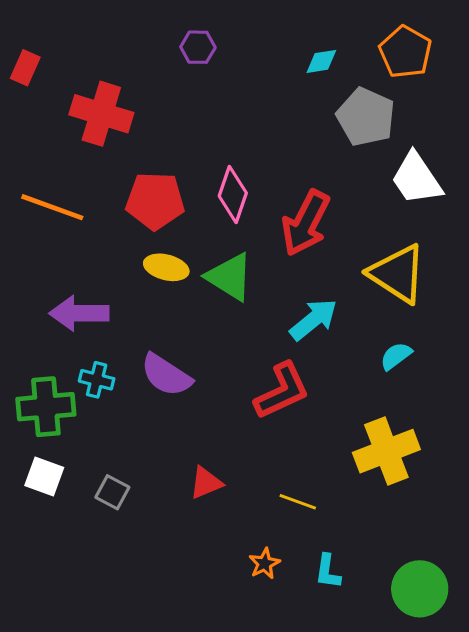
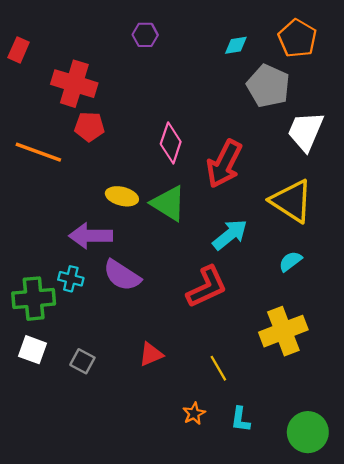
white trapezoid: (416, 179) -> (305, 131), turned 57
red pentagon: (155, 201) -> (89, 127), moved, size x0.7
purple arrow: (79, 313) -> (91, 236), moved
yellow line: (298, 502) -> (218, 368), turned 40

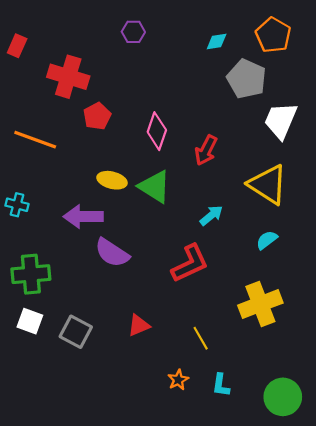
red pentagon: (89, 127) -> (97, 116), moved, turned -30
red arrow: (224, 164) -> (206, 150), size x0.7
cyan arrow: (230, 235) -> (211, 215), size x0.7
cyan cross: (71, 279) -> (17, 205), moved
gray square: (82, 361) -> (76, 332), size x1.4

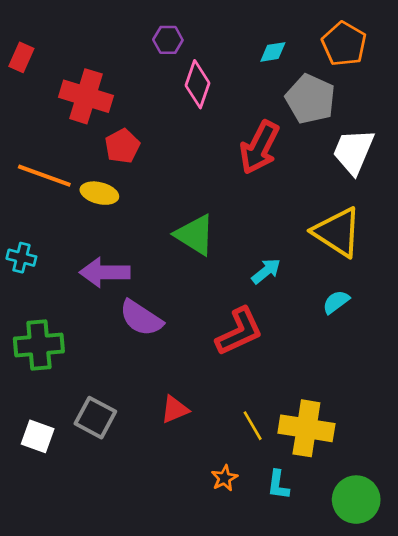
pink diamond: (157, 131) -> (198, 84), moved
red arrow: (206, 150) -> (259, 147), moved, size x1.4
yellow ellipse: (112, 180) -> (99, 193), moved
yellow cross: (260, 304) -> (306, 428), moved, turned 30
white square: (30, 321) -> (38, 436), moved

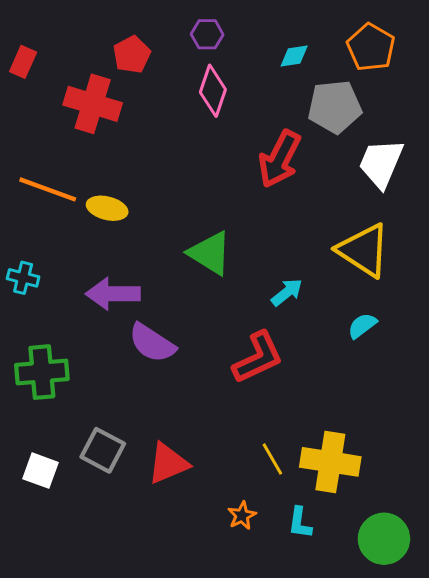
purple hexagon: (168, 40) -> (207, 34), moved
gray pentagon: (310, 99) -> (335, 107), turned -30
red pentagon: (122, 146) -> (132, 55), moved
red triangle: (175, 410) -> (168, 463), moved, size x1.4

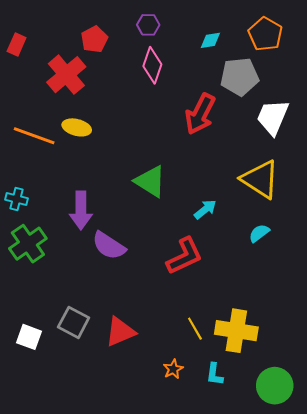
red cross: (93, 104) -> (66, 75), turned 33
yellow ellipse: (107, 208) -> (77, 127), moved
purple arrow: (113, 294) -> (81, 210), turned -90
green cross: (42, 372) -> (28, 244), moved, turned -30

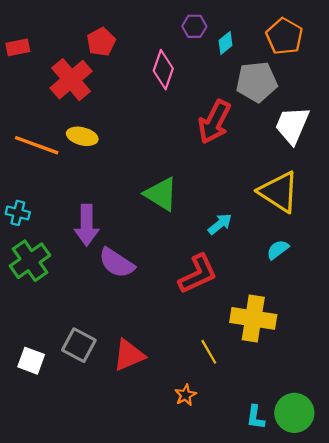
purple hexagon: (148, 25) -> (194, 26), moved
cyan diamond: (210, 40) -> (225, 43), turned -30
red rectangle: (17, 44) -> (18, 47), turned 55
yellow cross: (236, 331) -> (253, 318), moved
cyan L-shape: (215, 374) -> (255, 417), moved

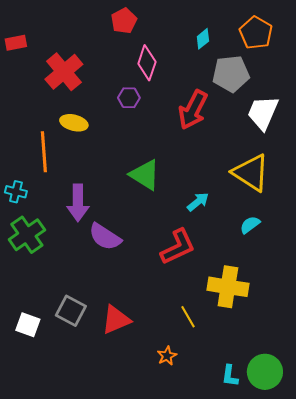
purple hexagon: (194, 26) -> (129, 98), moved
red pentagon: (101, 42) -> (124, 21), moved
orange line: (37, 145) -> (44, 152), moved, turned 66

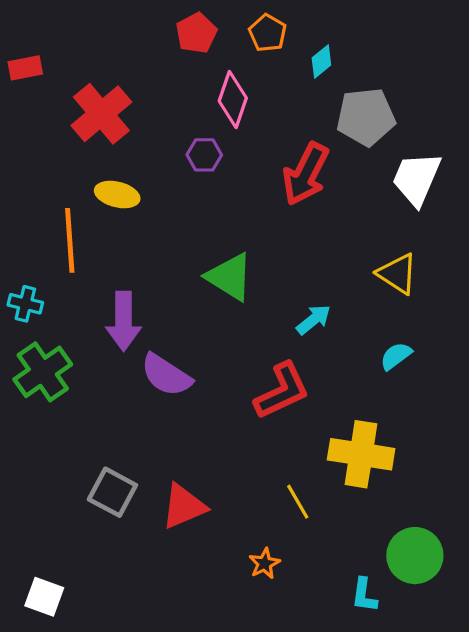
orange pentagon: (256, 33) -> (268, 33), moved, size x0.7
yellow triangle: (251, 173) -> (397, 274), size x0.7
white square: (28, 325) -> (44, 597), moved
green circle: (265, 372) -> (415, 556), moved

